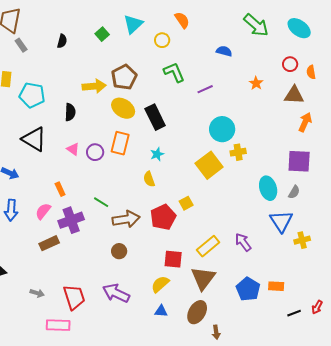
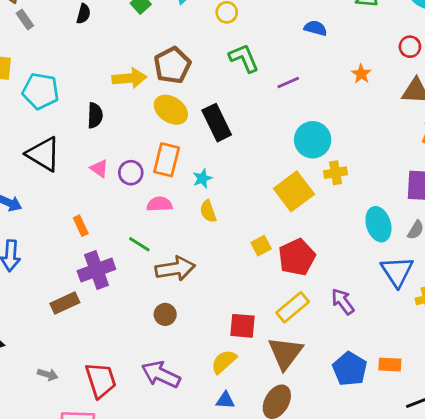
cyan star: (157, 154) -> (202, 178), moved
pink semicircle: (43, 211) -> (159, 204), moved, turned 48
red pentagon: (163, 217) -> (297, 257), moved

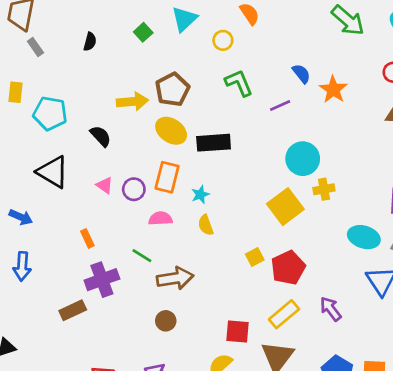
blue semicircle: (315, 28) -> (301, 74), moved, turned 36
orange star: (361, 74) -> (333, 90), moved, size x1.5
black semicircle: (95, 115) -> (101, 136), turned -45
black rectangle: (217, 123) -> (214, 143), turned -68
cyan ellipse: (378, 224) -> (364, 237), turned -56

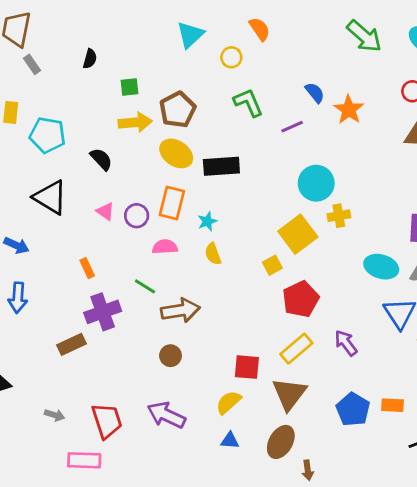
green square: (143, 32) -> (130, 87), moved, turned 36
yellow square: (255, 257) -> (272, 265), moved

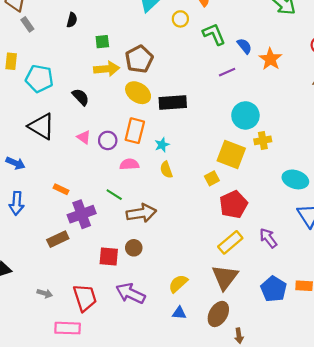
green L-shape: (248, 103) -> (214, 34), moved
yellow square: (298, 234) -> (231, 155), turned -32
orange rectangle: (87, 268) -> (61, 189), moved, turned -40
red square: (247, 367) -> (109, 256), moved

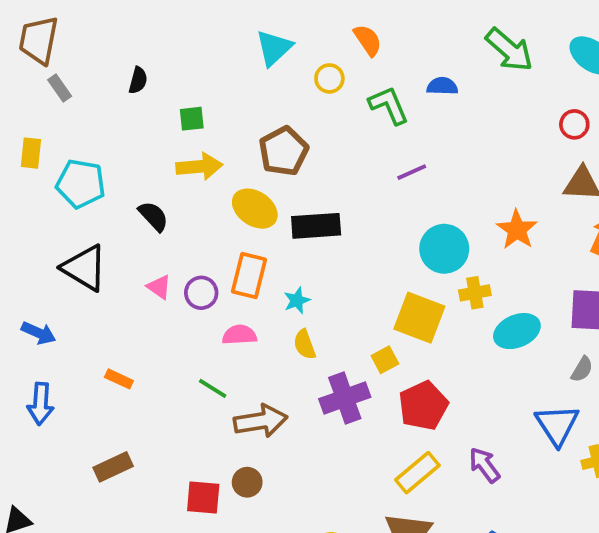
blue semicircle: (244, 46) -> (442, 86), moved, turned -49
brown pentagon: (139, 59) -> (284, 151), moved
orange star: (270, 59) -> (517, 230), moved
cyan ellipse: (295, 179) -> (517, 331), moved, turned -40
purple cross: (82, 214) -> (345, 398), moved

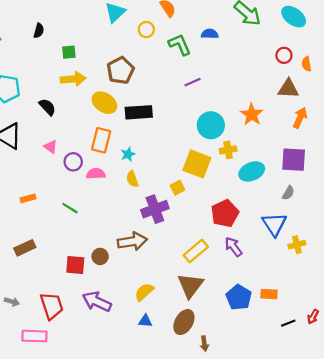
purple circle: (201, 293) -> (73, 162), moved
orange rectangle: (119, 379) -> (28, 198), turned -40
green line: (213, 388) -> (70, 208), moved
red pentagon: (423, 406) -> (225, 213), moved
brown arrow: (261, 421) -> (132, 241), moved

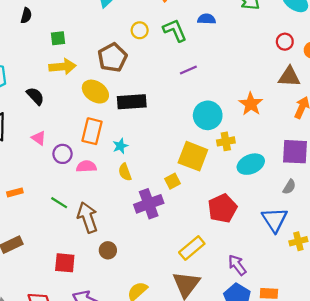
yellow circle: (146, 30) -> (140, 30), moved
brown arrow: (132, 241) -> (87, 217), moved, turned -100
purple arrow: (233, 247) -> (237, 265), moved
brown circle: (100, 256) -> (108, 250), moved

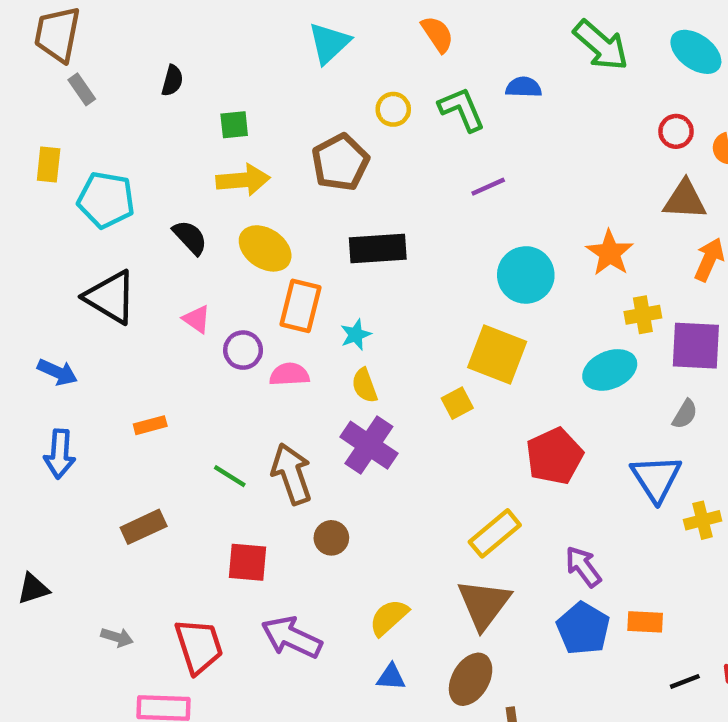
yellow ellipse: (95, 92) -> (265, 248), moved
yellow cross: (226, 141) -> (643, 315), moved
green line: (59, 203) -> (230, 476), moved
purple cross: (149, 204) -> (369, 445), moved, turned -36

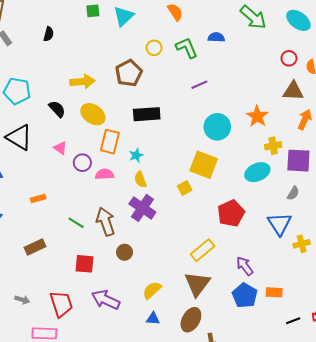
green square: (234, 125) -> (93, 11), moved

